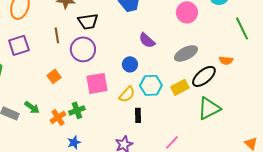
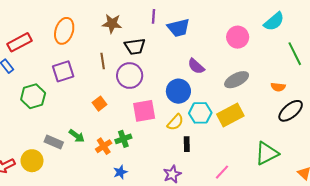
blue circle: (130, 64) -> (178, 91), size x1.5
black ellipse: (204, 76) -> (291, 111), moved
yellow rectangle: (180, 87) -> (230, 115), size x1.4
green triangle: (209, 108) -> (267, 153), moved

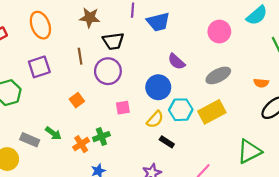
orange ellipse: (64, 31) -> (40, 25), turned -40
pink square: (144, 111) -> (123, 108), size x0.6
black rectangle: (187, 144) -> (167, 142), turned -56

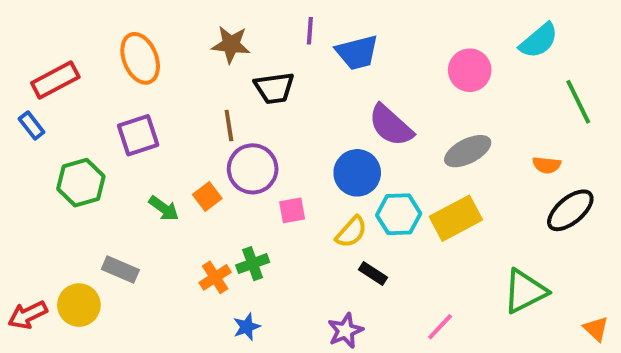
brown line: (80, 56) -> (229, 125), moved
purple semicircle: (176, 62) -> (391, 125), size x1.4
purple circle: (108, 71) -> (253, 169), moved
green arrow: (53, 133) -> (164, 208), moved

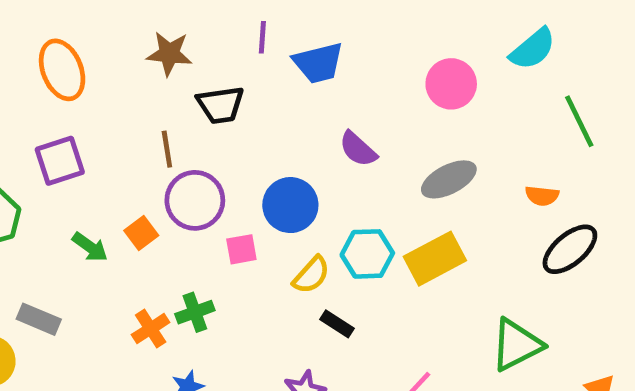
purple semicircle: (391, 125) -> (358, 149), size x0.7
blue circle: (357, 173) -> (290, 205), moved

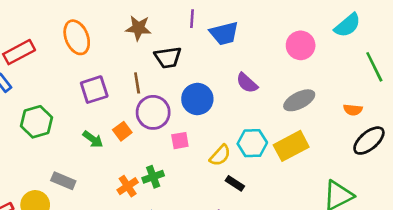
purple square: (60, 161) -> (94, 90), moved
blue circle: (290, 205) -> (197, 99), moved

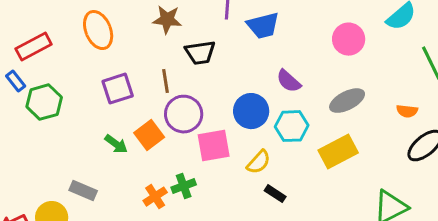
blue circle: (197, 99) -> (251, 111), moved
green hexagon: (37, 122) -> (44, 102), moved
orange square: (122, 131) -> (149, 135), size x1.4
pink square: (180, 141) -> (214, 146), size x1.6
cyan hexagon: (252, 143) -> (292, 126), moved

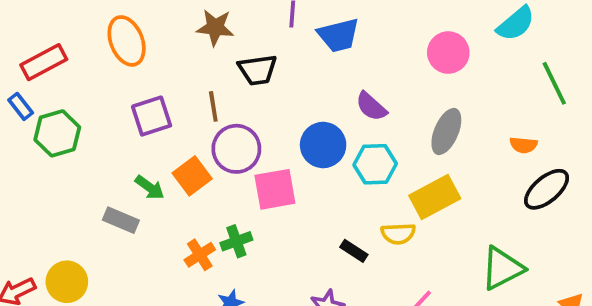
gray ellipse: (347, 101) -> (446, 132), turned -40
yellow semicircle: (259, 162) -> (398, 234), moved, turned 45
gray rectangle: (83, 191) -> (121, 220), moved

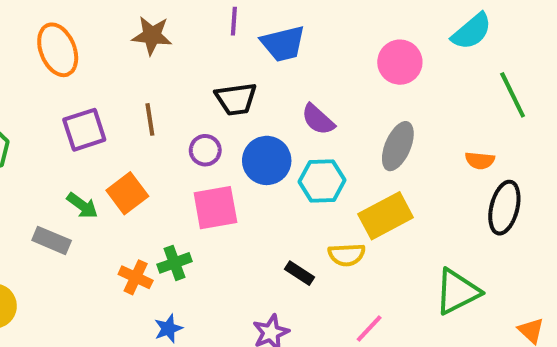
black trapezoid: (258, 70) -> (236, 99), moved
purple circle: (236, 149) -> (205, 150), moved, size x0.6
black ellipse: (547, 189) -> (504, 208), turned -36
orange cross: (200, 255) -> (136, 277), turned -32

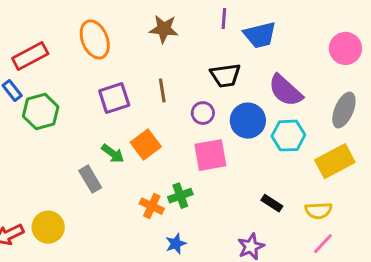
purple semicircle: (318, 119) -> (285, 90), size x1.4
gray rectangle: (52, 240) -> (90, 179), turned 36
yellow semicircle: (347, 255) -> (318, 211), moved

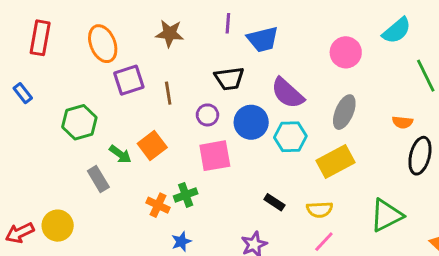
red rectangle: (30, 56) -> (40, 38), moved, turned -52
purple square: (114, 98) -> (129, 80), moved
green hexagon: (41, 112) -> (79, 122), moved

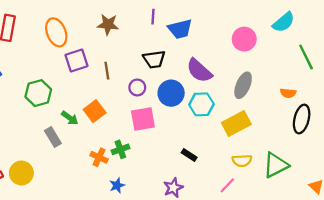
yellow semicircle: (320, 210) -> (242, 161), moved

